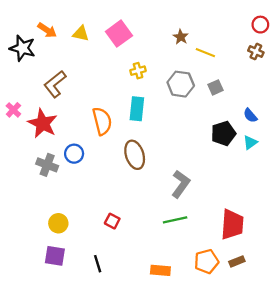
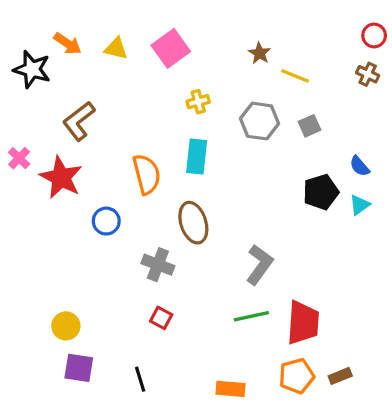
gray cross: (47, 165) -> (158, 265), moved
yellow circle: (58, 223) -> (66, 326), moved
red trapezoid: (232, 224) -> (303, 323), moved

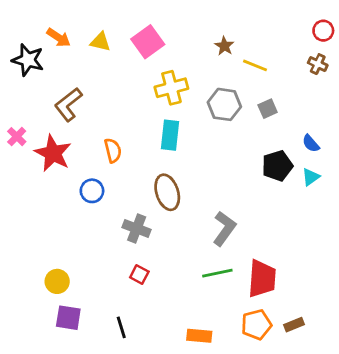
yellow cross: (198, 102) -> (171, 88), size x1.6
orange semicircle: (147, 174) -> (113, 150), moved, size x0.7

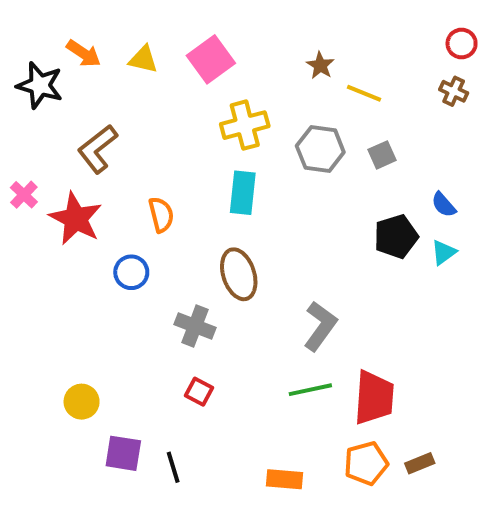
purple square: (68, 318) -> (123, 453), moved

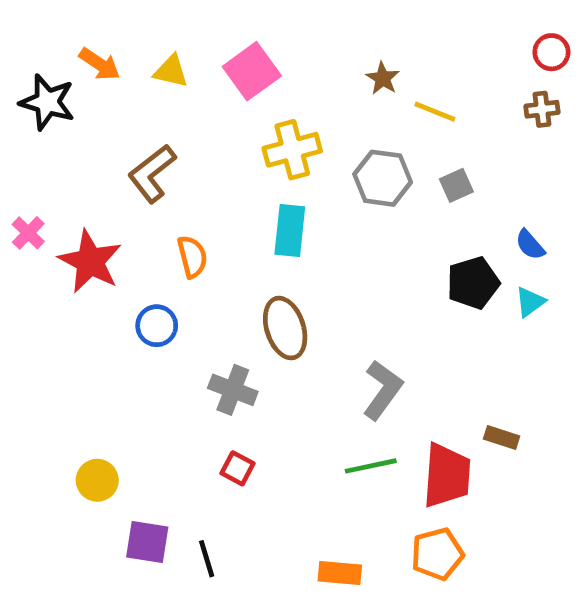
brown cross: (454, 91) -> (542, 109), turned -32
brown L-shape: (97, 149) -> (152, 173), moved
brown rectangle: (420, 463) -> (502, 437), moved, turned 40

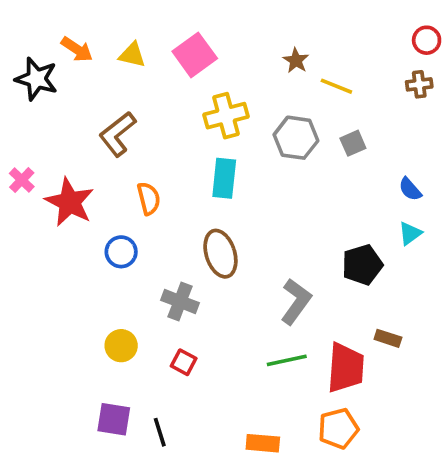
black pentagon: (473, 283) -> (362, 265), moved
yellow circle: (97, 480) -> (121, 346), moved

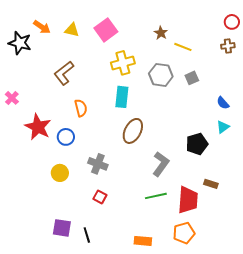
red star: (70, 202) -> (38, 127), moved
brown ellipse: (220, 254) -> (133, 131), moved, turned 45
yellow circle: (121, 346) -> (60, 173), moved

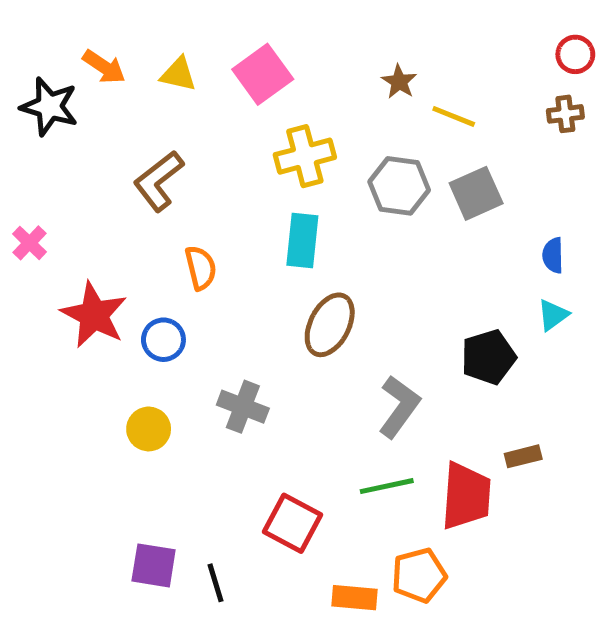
gray square: (192, 78) -> (476, 193), size x1.5
blue semicircle: (223, 103) -> (553, 255), turned 40
brown rectangle: (211, 184) -> (523, 456), turned -32
red square: (100, 197) -> (292, 523), moved, size x1.6
orange pentagon: (184, 233) -> (419, 575), moved

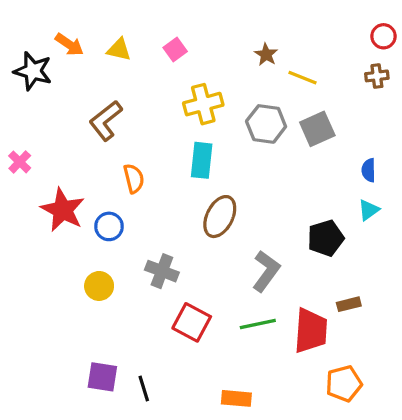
pink square: (263, 74) -> (175, 50), size x0.6
red square: (292, 523) -> (192, 322), moved
orange pentagon: (419, 575) -> (344, 384), moved

